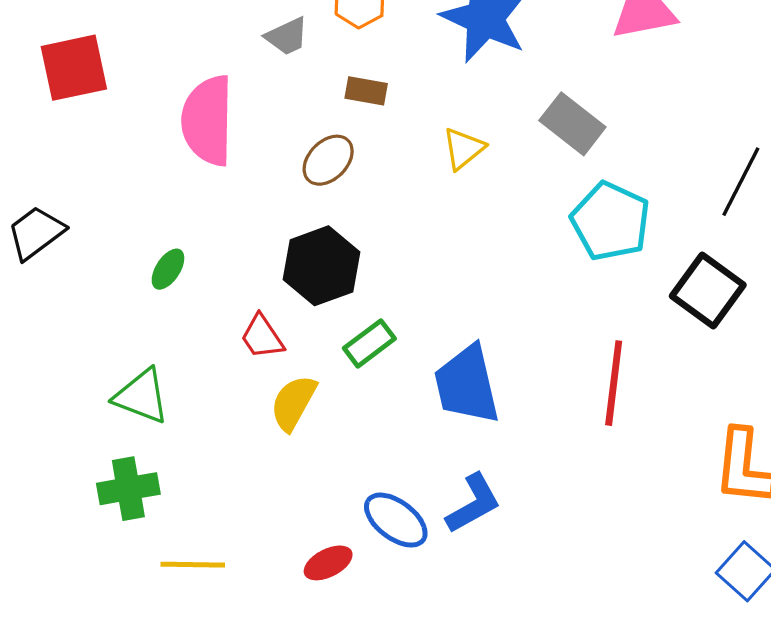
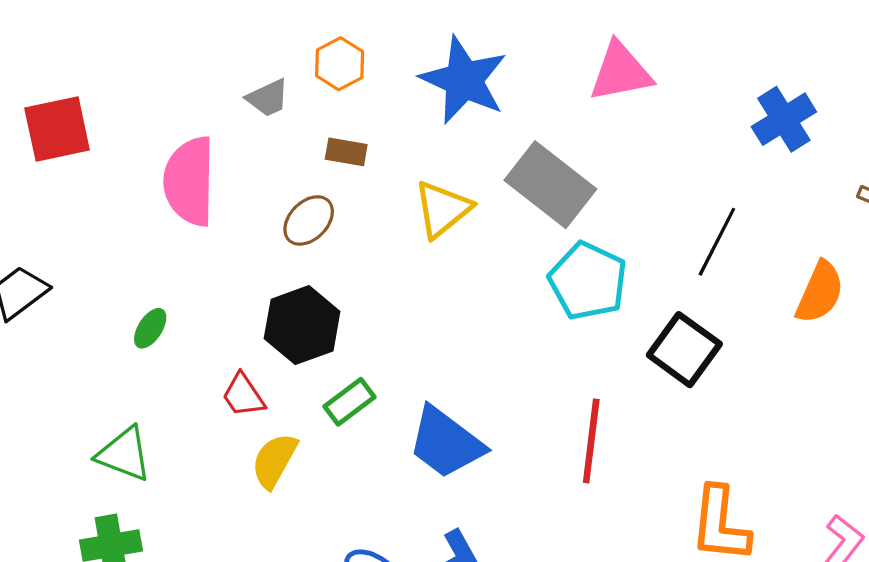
gray rectangle: (572, 124) -> (550, 185), size x1.4
yellow triangle: (463, 149) -> (443, 209), size x1.4
blue trapezoid: (467, 385) -> (446, 443), turned -40

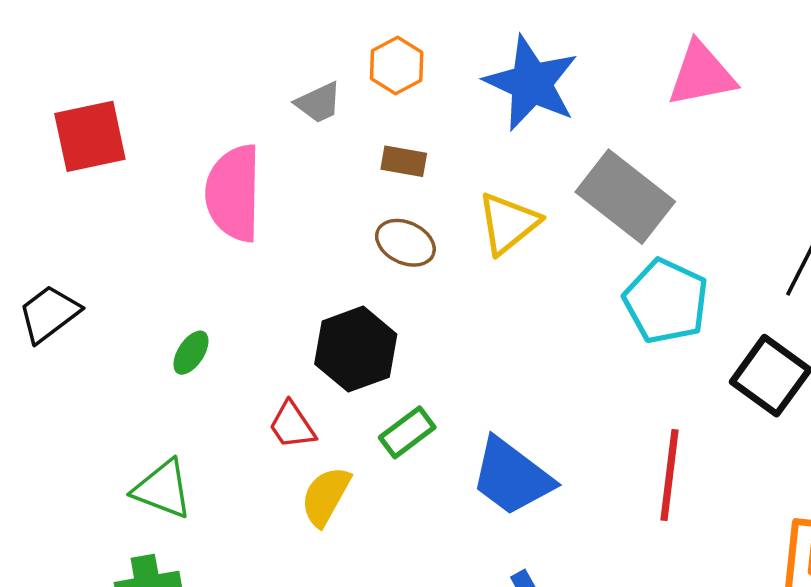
brown ellipse: (309, 220) -> (405, 243), moved, turned 70

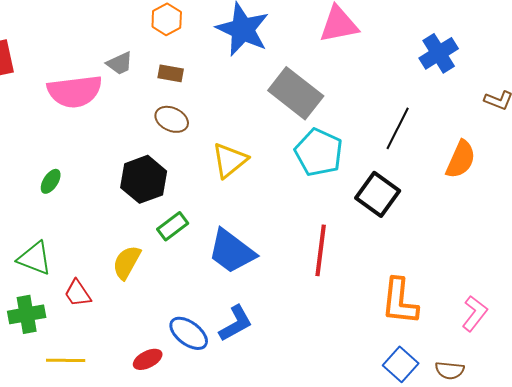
gray trapezoid: (319, 103) -> (120, 63), moved
pink semicircle: (233, 193) -> (75, 91), turned -98
yellow triangle: (508, 223) -> (230, 160), moved
red trapezoid: (292, 425) -> (78, 293), moved

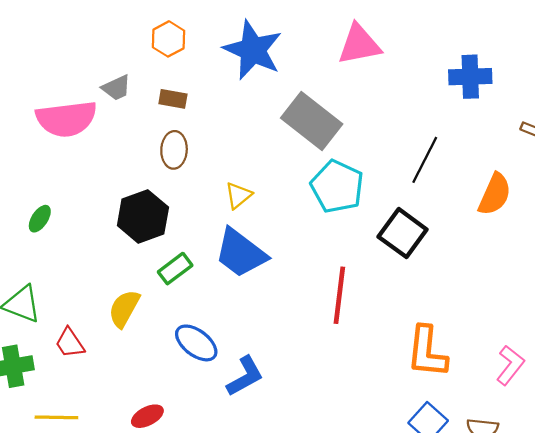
blue cross: (439, 53) -> (470, 77), turned 30
brown ellipse: (172, 119) -> (174, 150), turned 68
yellow triangle: (230, 160) -> (238, 195), size x0.7
blue trapezoid: (232, 251) -> (241, 253), moved
blue ellipse: (189, 333) -> (196, 343), moved

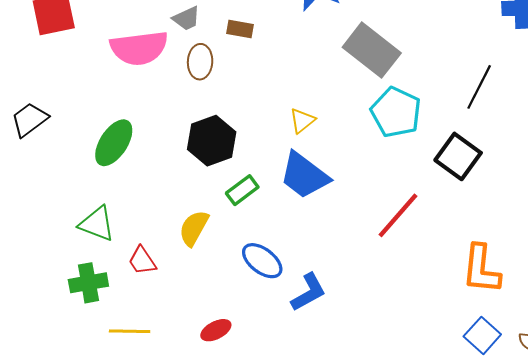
brown ellipse: (174, 150) -> (200, 62), moved
green ellipse: (40, 219) -> (114, 143), size x1.8
red line: (339, 295) -> (398, 215), turned 34

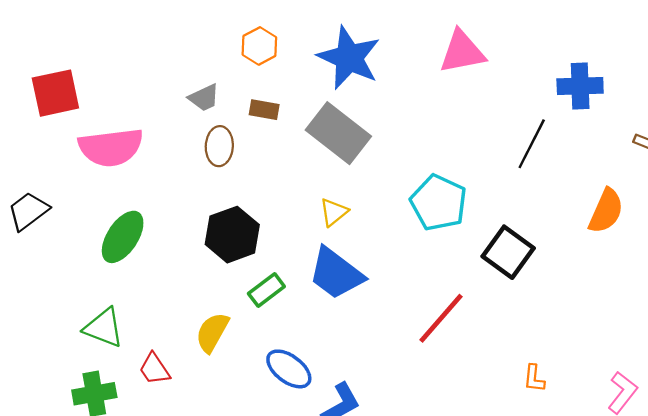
pink semicircle: (139, 48) -> (111, 147), moved
gray rectangle: (372, 50) -> (338, 133), moved
black line: (479, 87) -> (532, 144), moved
orange L-shape: (481, 269) -> (534, 378), size x0.5

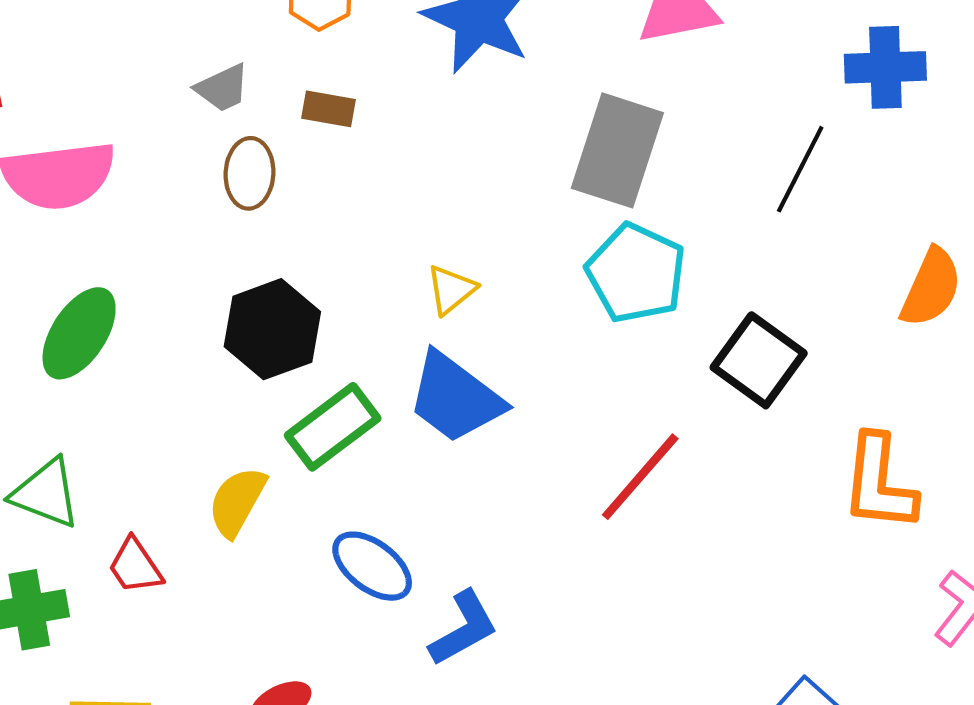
gray rectangle: (338, 133) -> (617, 150), moved, turned 70
green rectangle: (266, 290) -> (333, 427), size x1.4
orange L-shape: (534, 378) -> (879, 483), moved, size x2.0

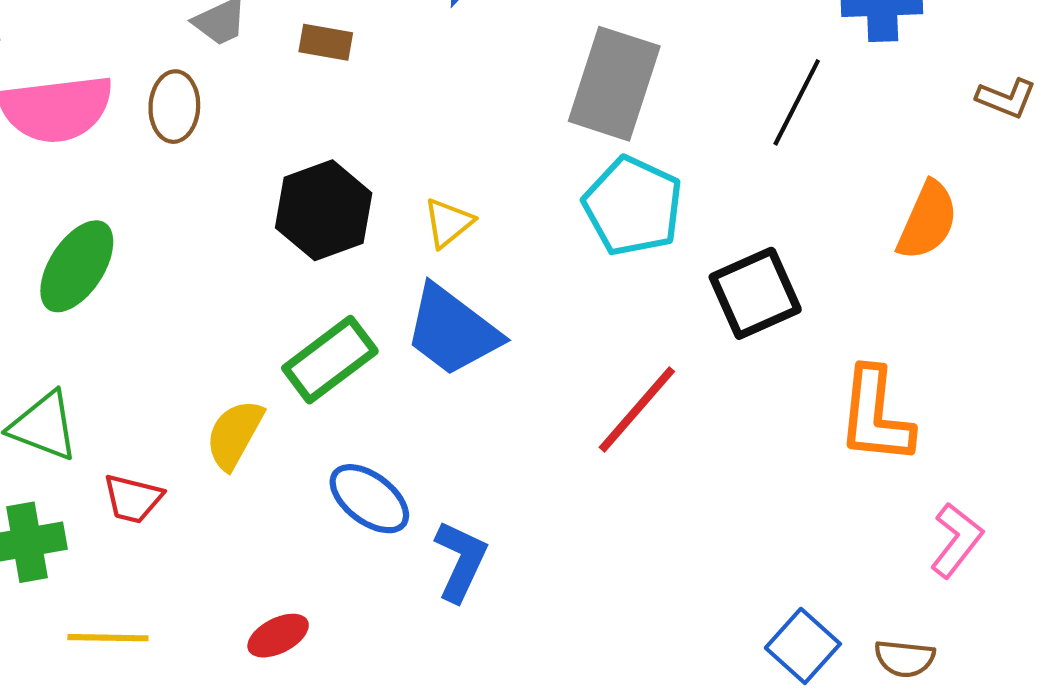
brown ellipse: (249, 173) -> (174, 107), moved
black hexagon: (272, 329) -> (324, 210), moved
black square: (759, 360) -> (755, 293), turned 30
red trapezoid: (135, 566) -> (133, 499), turned -42
blue L-shape: (464, 628) -> (461, 561), turned -36

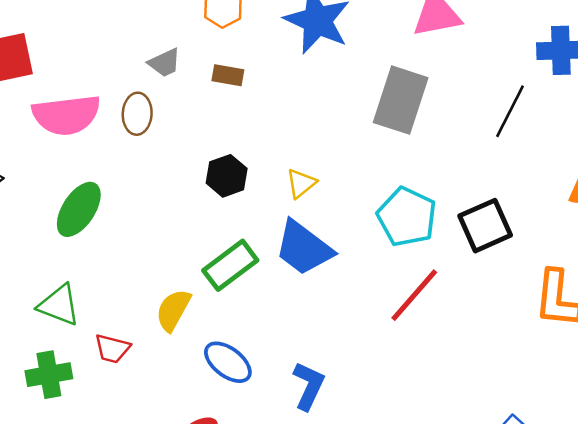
cyan pentagon: (633, 206) -> (407, 217), moved
black hexagon: (324, 210) -> (227, 176), size x0.7
blue ellipse: (369, 499) -> (228, 362), moved

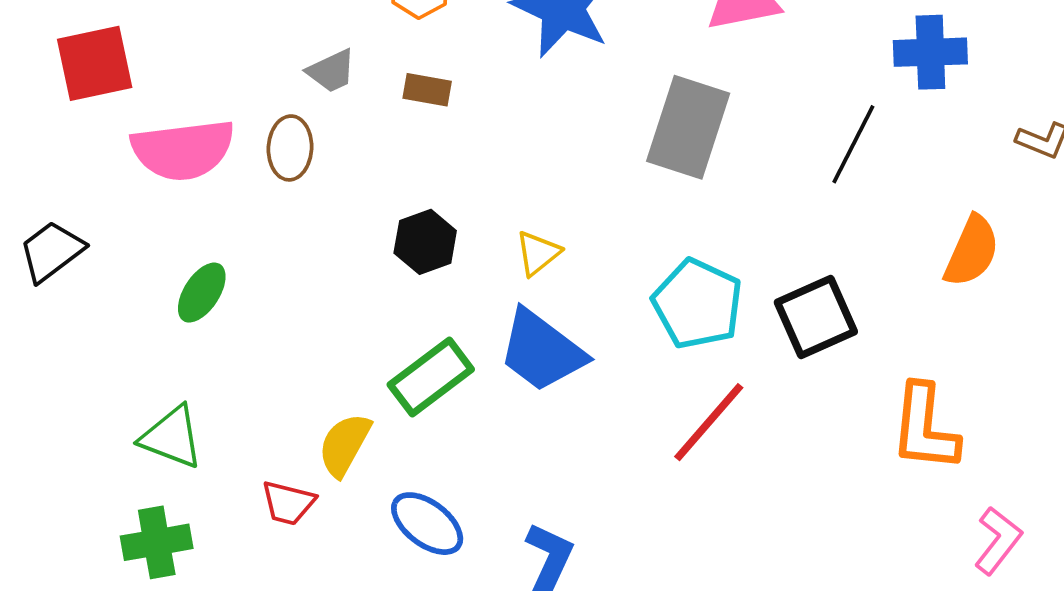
green ellipse: (79, 209) -> (202, 293), size x0.7
red trapezoid: (112, 349) -> (288, 503), moved

